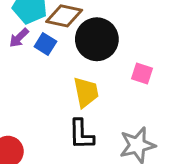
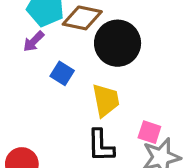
blue square: (45, 44) -> (62, 73), moved
pink square: (142, 74) -> (149, 132), moved

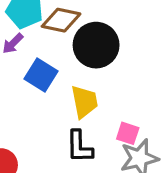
blue square: (62, 73) -> (41, 75), size x1.4

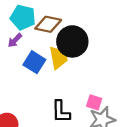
yellow trapezoid: (84, 102) -> (59, 58), moved

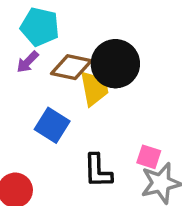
brown diamond: (48, 24) -> (71, 67), moved
blue square: (34, 62) -> (52, 125), moved

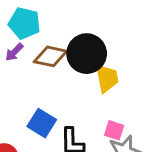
yellow trapezoid: (94, 88) -> (107, 78), moved
blue square: (52, 125) -> (42, 123), moved

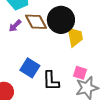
purple arrow: (14, 52) -> (15, 26), moved
brown diamond: (50, 56) -> (36, 22), turned 50

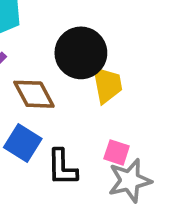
brown diamond: (36, 22) -> (34, 94), moved

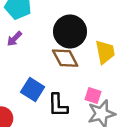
yellow trapezoid: (107, 85) -> (105, 52), moved
brown diamond: (34, 94) -> (65, 58), moved

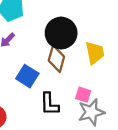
brown diamond: (65, 58) -> (56, 59), turned 44
blue square: (33, 89) -> (27, 76), moved

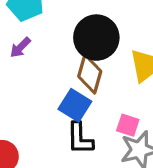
blue square: (27, 76) -> (75, 105), moved

